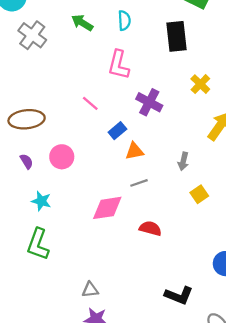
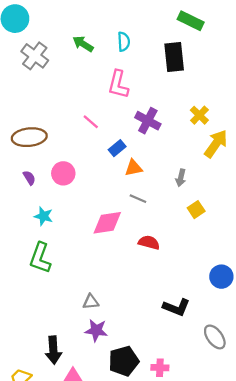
yellow cross: (200, 84) -> (199, 115), moved
gray line: (139, 183) -> (138, 199), turned 42

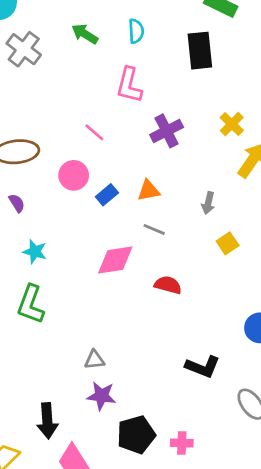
purple cross: (148, 121) -> (167, 131), turned 35
blue rectangle: (117, 148) -> (107, 195), moved
pink circle: (63, 173) -> (74, 175), moved

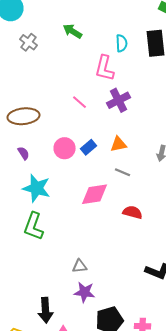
cyan semicircle: (136, 31) -> (122, 43), moved
gray cross: (24, 49) -> (28, 42), size x0.7
purple cross: (167, 131) -> (118, 100), moved
pink circle: (74, 175) -> (64, 148), moved
cyan star: (35, 252) -> (36, 188), size x1.6

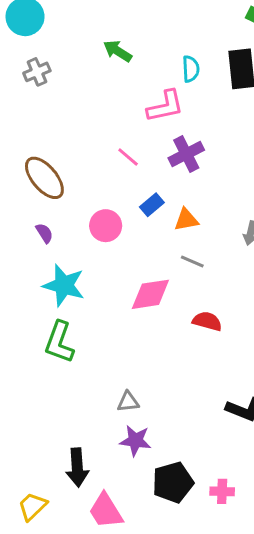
gray cross: (28, 42) -> (37, 72), moved, turned 30
pink L-shape: (104, 68) -> (165, 106), turned -116
brown ellipse: (24, 116) -> (44, 178), turned 56
blue rectangle: (88, 147) -> (152, 205), moved

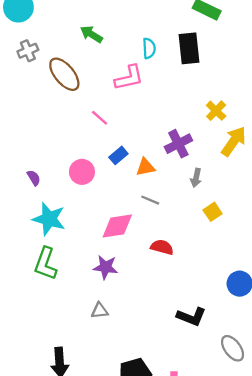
purple cross: (186, 154) -> (178, 144), moved
brown ellipse: (44, 178) -> (64, 74), moved
purple star: (135, 441) -> (105, 267), moved

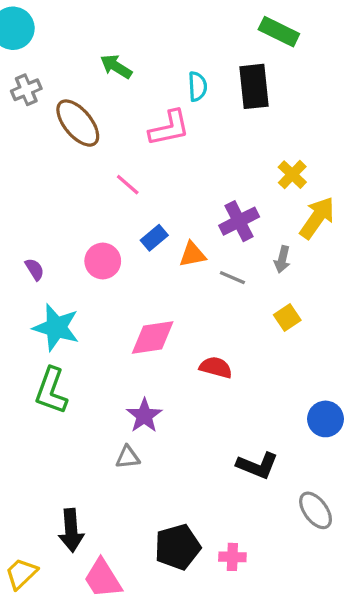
gray arrow: (196, 178) -> (282, 259), moved
gray line: (150, 200) -> (232, 278), moved
purple star: (105, 267) -> (144, 416), moved, turned 30

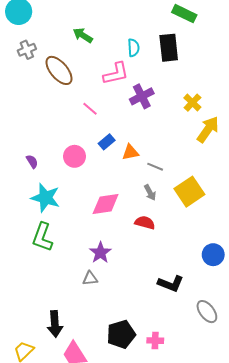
purple cross: (239, 221) -> (142, 96), moved
gray arrow: (282, 259) -> (150, 193), moved, turned -42
yellow square: (287, 318) -> (189, 192), size x1.8

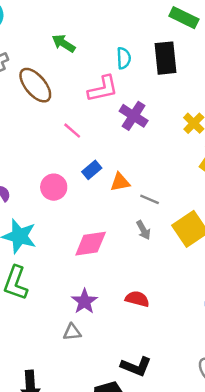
purple cross: (142, 96) -> (134, 116), turned -30
red semicircle: (145, 223) -> (137, 299), moved
black L-shape: (171, 284) -> (136, 366), moved

